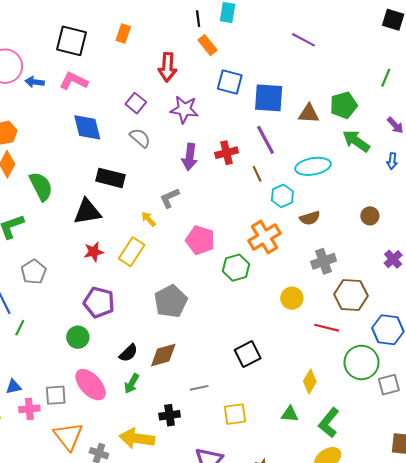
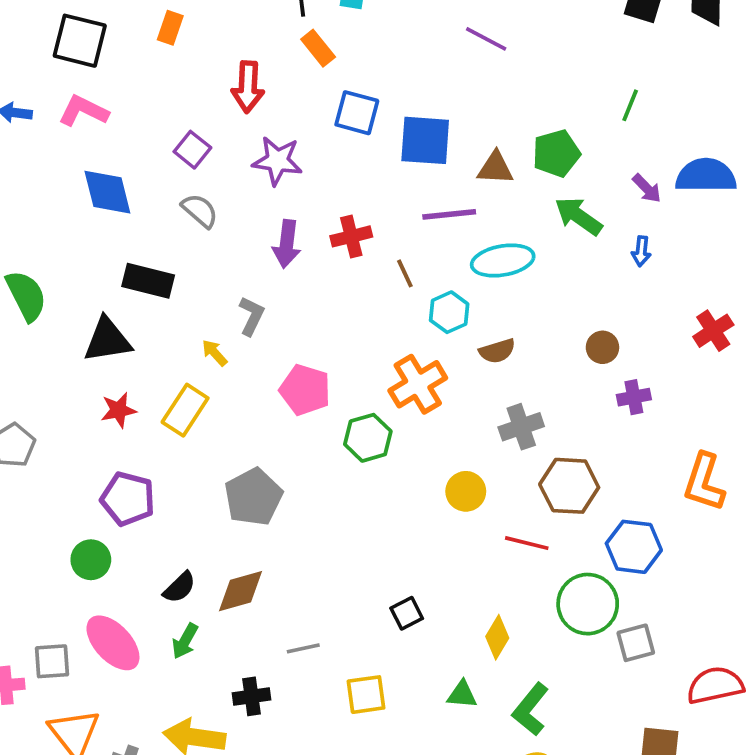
purple line: (266, 140) -> (449, 214), moved, turned -68
gray L-shape: (170, 198) -> (252, 316), turned 140
purple cross: (393, 259) -> (634, 397), moved, turned 30
black square: (248, 354) -> (407, 613), moved, size x0.7

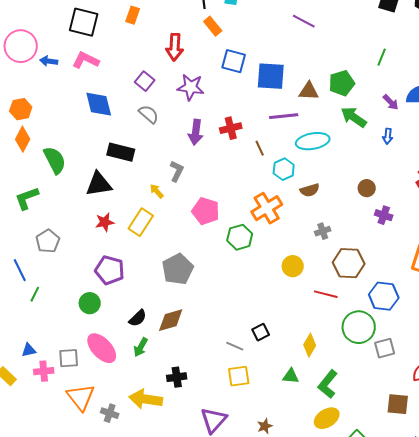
purple cross: (634, 397) -> (384, 215), turned 30
gray cross: (521, 427) -> (323, 231), size x0.7
gray line: (303, 648) -> (235, 346), moved, turned 36

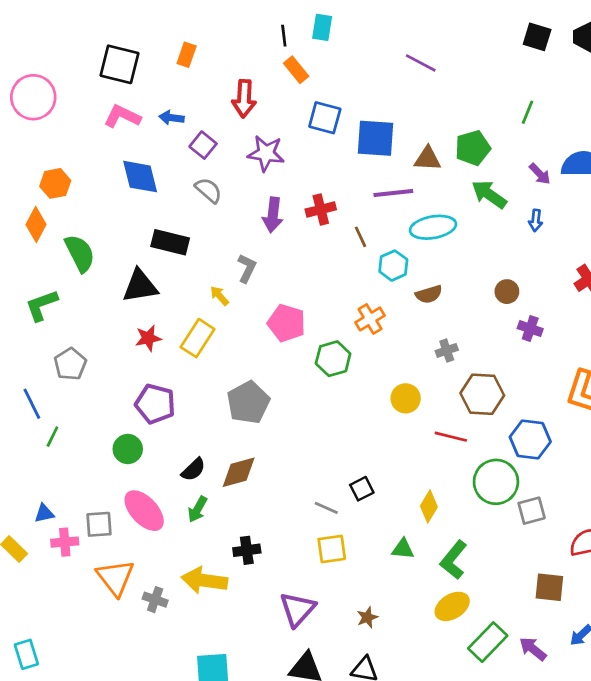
blue arrow: (49, 61) -> (172, 118), moved
orange hexagon: (21, 109) -> (55, 183), moved
orange cross: (267, 208) -> (370, 319), size x0.7

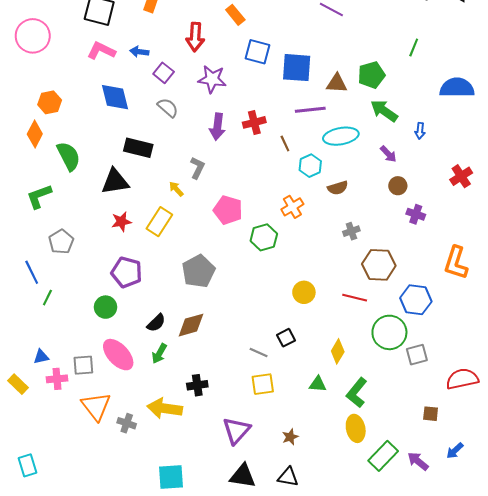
purple arrow: (540, 174) -> (388, 154), moved
yellow circle: (406, 398) -> (304, 292), moved
brown square: (549, 587) -> (431, 414), size x0.7
yellow ellipse: (452, 606) -> (356, 428), turned -70

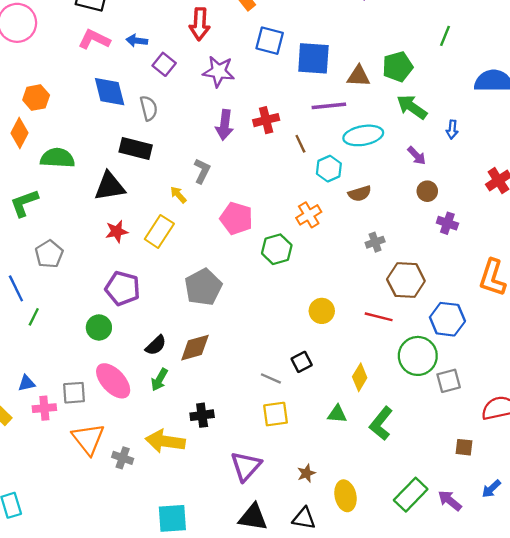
gray semicircle: (168, 108) -> (149, 108), moved, turned 35
green semicircle: (69, 156) -> (57, 158), turned -60
yellow ellipse: (356, 428) -> (345, 496), moved

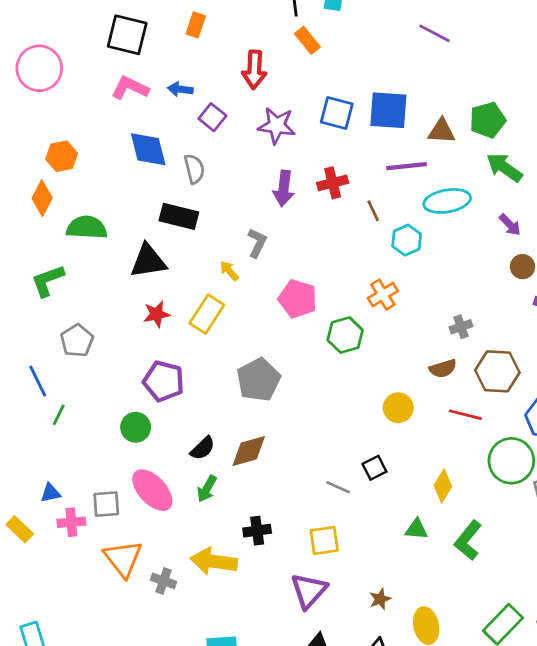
blue square: (270, 41) -> (337, 113), moved
brown semicircle: (360, 194) -> (443, 369), moved
yellow square: (276, 414) -> (324, 540), moved

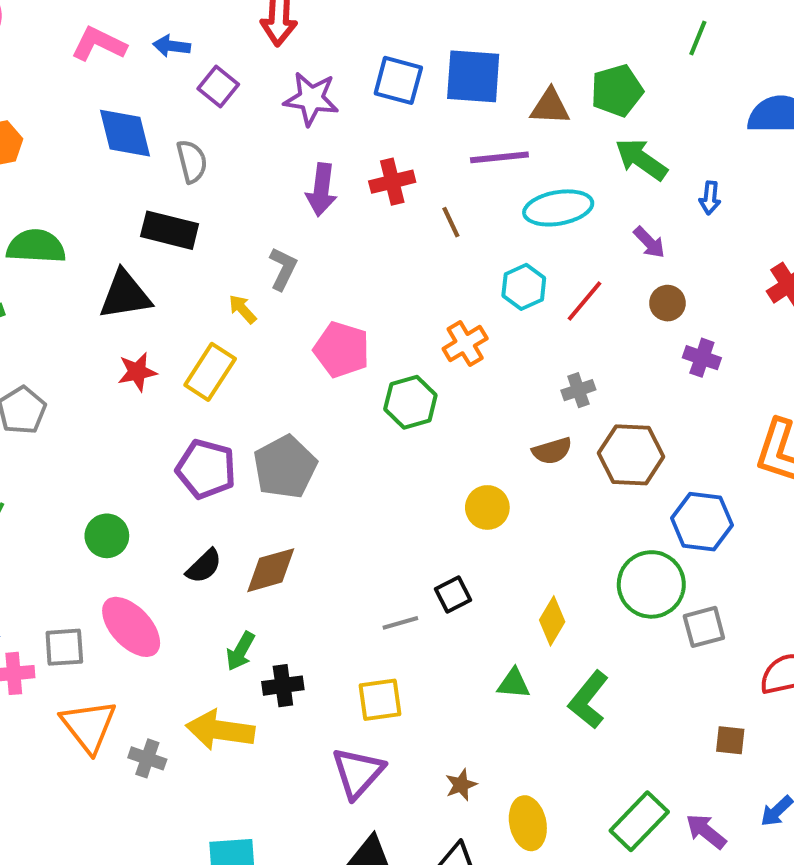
cyan hexagon: (407, 240) -> (524, 287), moved
purple pentagon: (164, 381) -> (206, 469), moved
red line: (465, 415) -> (585, 301), moved, turned -64
gray line: (338, 487) -> (400, 623), turned -40
green arrow: (207, 489) -> (240, 651), moved

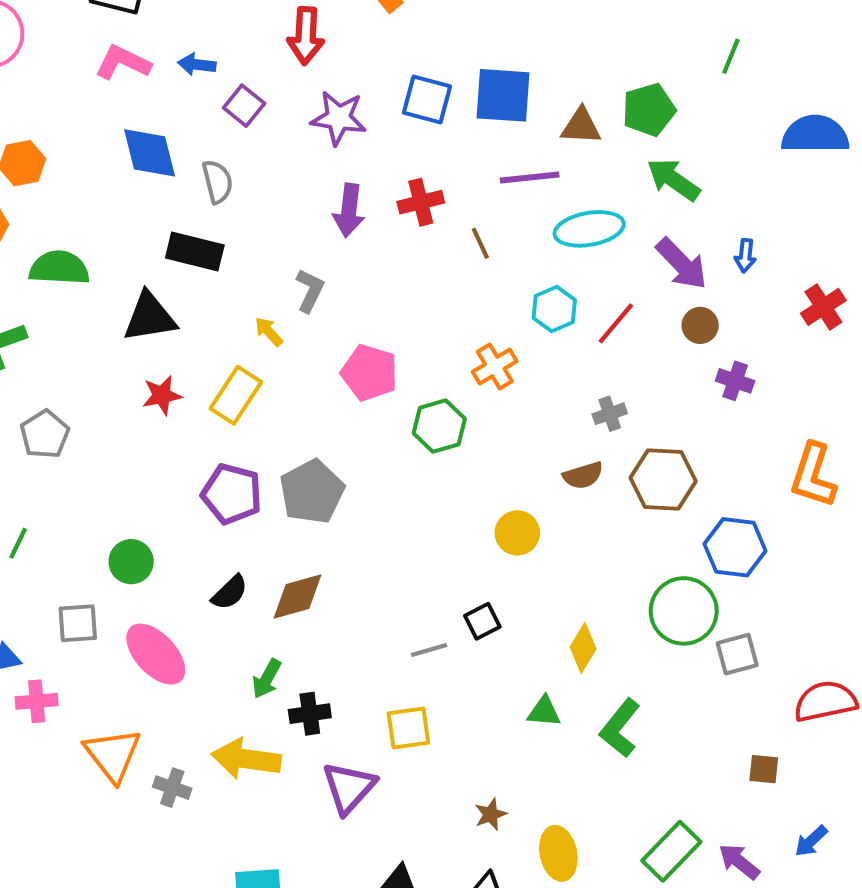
blue arrow: (710, 198) -> (745, 256), moved
purple arrow: (649, 242) -> (682, 264), size x1.6
gray square: (64, 647) -> (78, 623), moved
purple triangle: (358, 773) -> (349, 788), moved

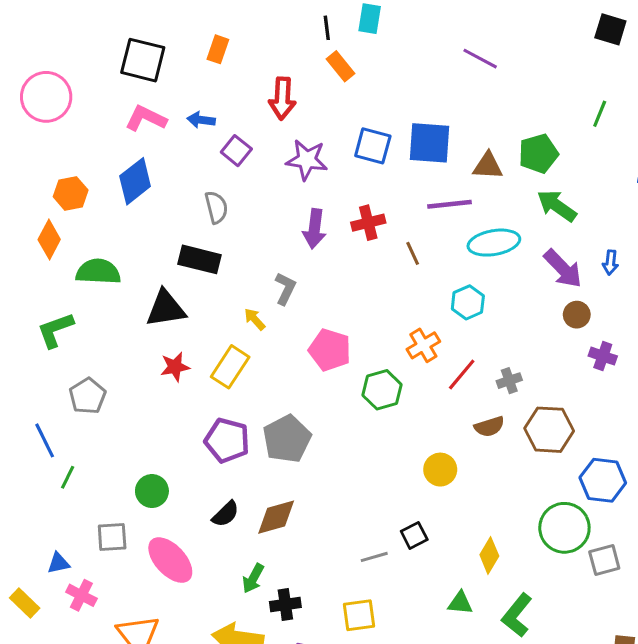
blue diamond: (150, 153) -> (135, 181), moved, turned 66
red line: (616, 323) -> (462, 374), moved
pink cross: (37, 701) -> (81, 595), turned 32

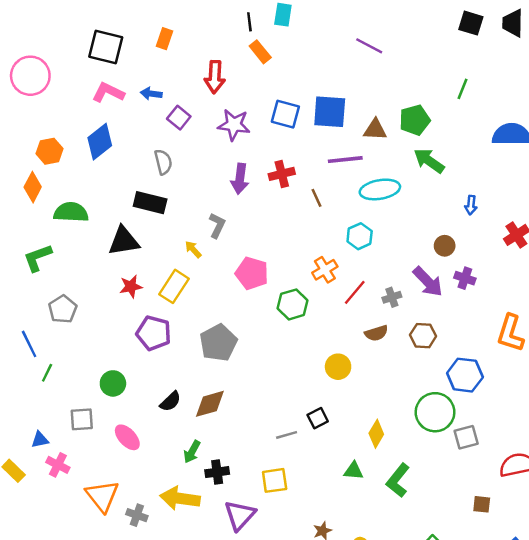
purple arrow: (563, 269) -> (428, 282), moved
brown hexagon: (549, 430) -> (423, 336), size x0.7
purple pentagon: (227, 440) -> (154, 333), moved
pink ellipse: (170, 560) -> (127, 437), size x0.7

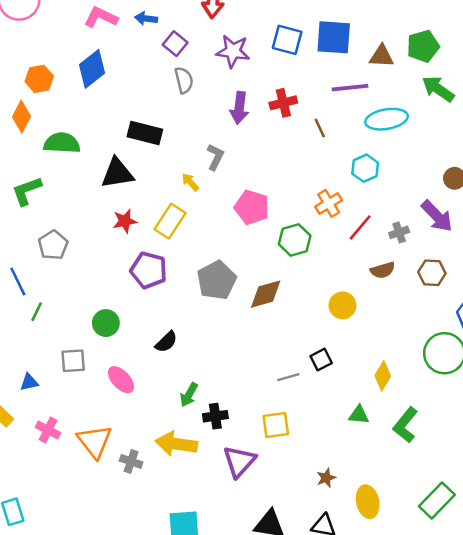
gray semicircle: (163, 162) -> (184, 80), moved
brown diamond: (210, 404) -> (266, 294), moved
pink cross: (58, 465) -> (48, 430), moved

